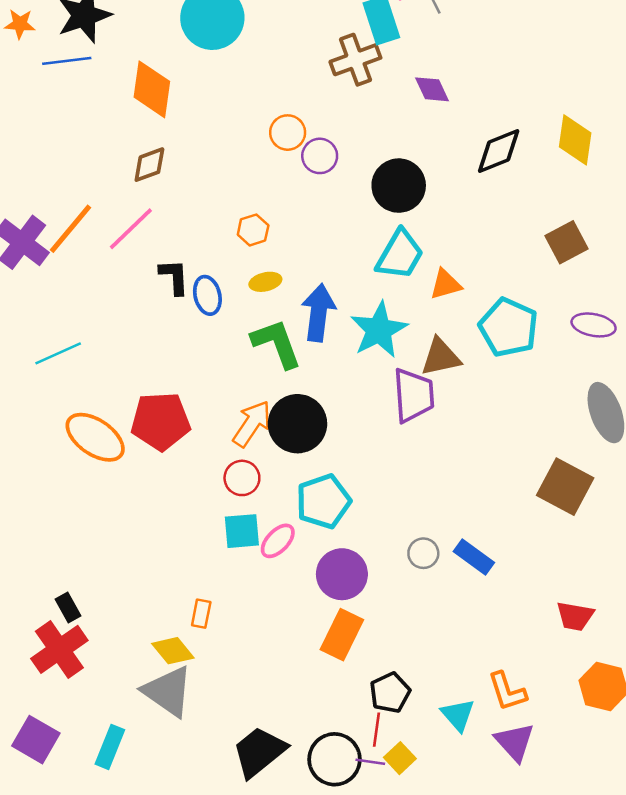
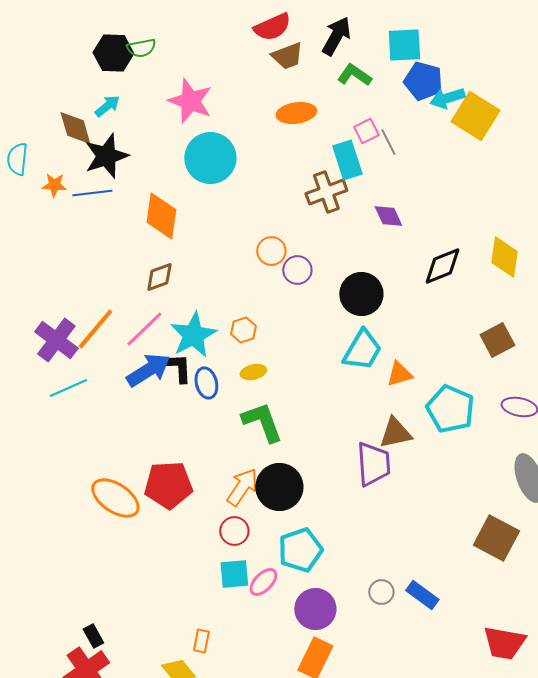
orange star: (20, 24) -> (54, 185), moved
blue arrow: (318, 313) -> (148, 370), moved, turned 51
cyan star: (379, 330) -> (193, 335), moved
cyan line: (58, 353) -> (68, 388), moved
red trapezoid: (575, 616) -> (504, 643), size x1.4

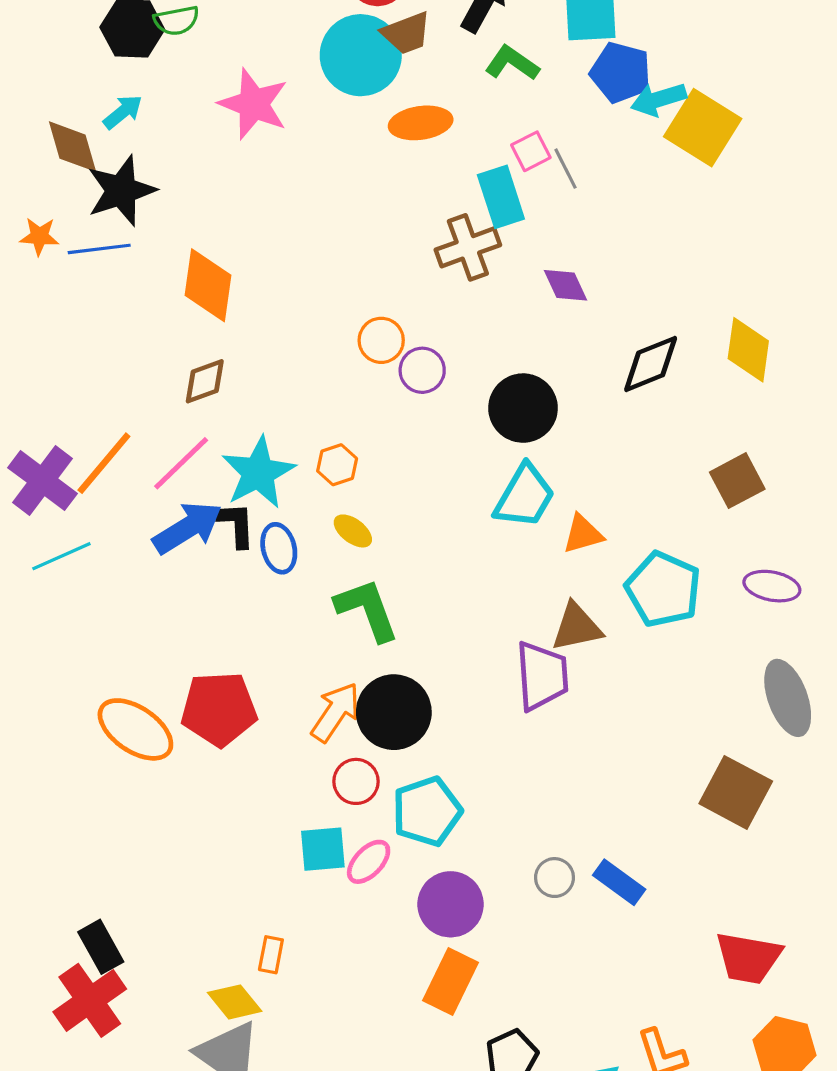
cyan circle: (210, 158) -> (361, 55), moved
yellow ellipse: (253, 372) -> (353, 531), turned 50
red circle: (234, 531) -> (356, 781), moved
black rectangle: (93, 636) -> (101, 947), size x1.4

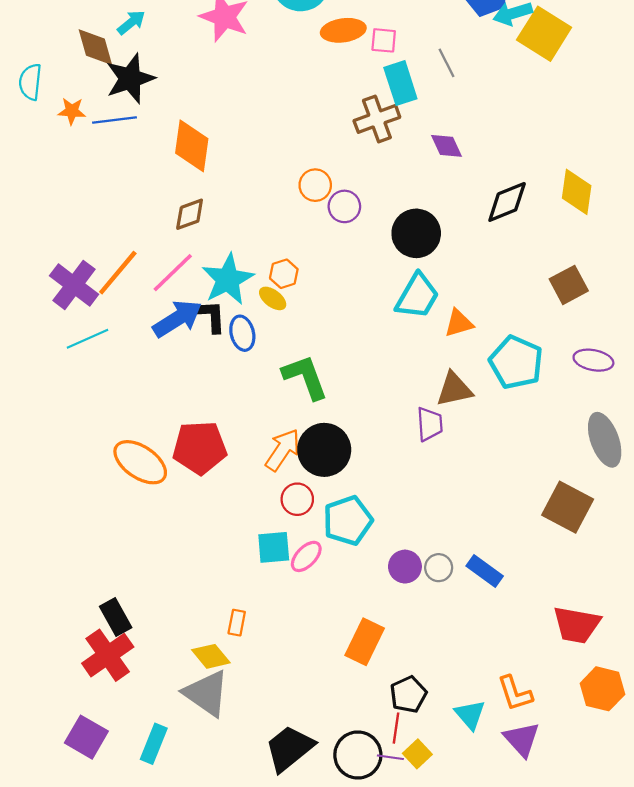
pink square: (531, 151) -> (384, 40), moved, turned 32
yellow ellipse: (353, 531) -> (273, 298), moved
purple trapezoid: (542, 676) -> (430, 424), size x0.7
purple circle: (451, 904) -> (405, 567), moved, size x0.7

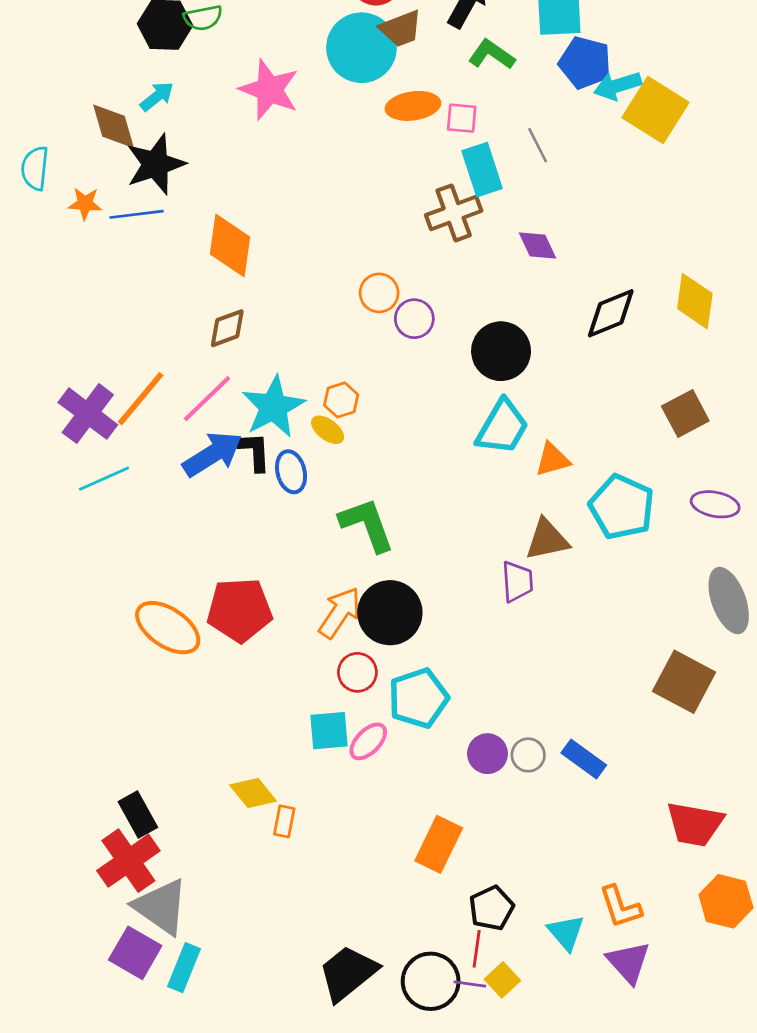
yellow diamond: (211, 656) -> (253, 793), moved
gray triangle: (206, 693) -> (161, 907), moved
purple square: (86, 737) -> (135, 953), moved

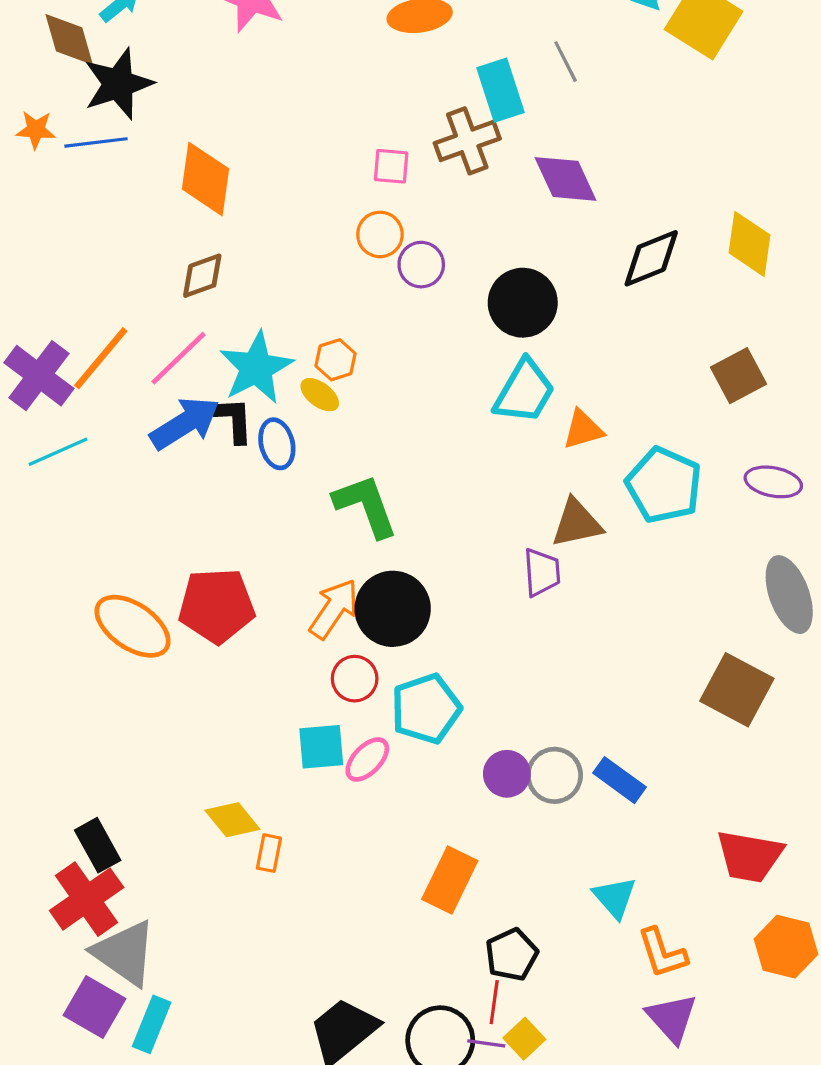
pink square: (462, 118) -> (391, 166), moved
purple diamond: (538, 246) -> (566, 179), size x1.4
gray circle: (528, 755) -> (554, 775), size x1.4
cyan triangle: (566, 932) -> (615, 897), moved

